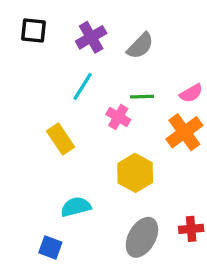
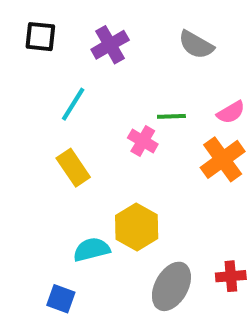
gray semicircle: (140, 46) -> (196, 45), moved, turned 76
cyan line: (83, 86) -> (73, 104), moved
yellow hexagon: (135, 173) -> (137, 227), moved

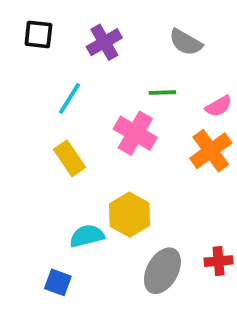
green line: (171, 116) -> (162, 93), moved
pink cross: (143, 141) -> (135, 133), size x1.5

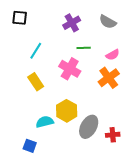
purple cross: (104, 42) -> (72, 23), moved
gray semicircle: (186, 42) -> (108, 22), moved
gray ellipse: (162, 271) -> (89, 127), moved

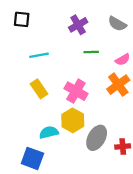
cyan line: (36, 51) -> (39, 55), turned 48
pink cross: (70, 69) -> (76, 91), moved
blue square: (30, 146) -> (32, 158), size x1.5

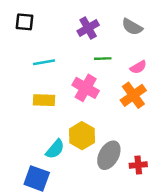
yellow rectangle: (39, 89) -> (44, 100), turned -54
pink cross: (76, 91) -> (86, 88), moved
cyan semicircle: (49, 132) -> (55, 149), turned 144

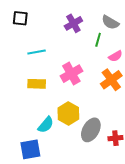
green line: (103, 59) -> (98, 40), moved, turned -72
pink cross: (86, 88) -> (71, 74), turned 30
blue square: (37, 178) -> (30, 149), turned -30

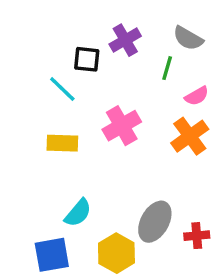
black square: (20, 18) -> (87, 59), moved
cyan line: (37, 52) -> (62, 89), turned 54
yellow hexagon: (68, 114) -> (116, 253), moved

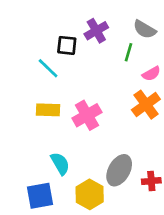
pink cross: (122, 126) -> (87, 115), moved
cyan semicircle: (78, 213) -> (60, 164), turned -70

